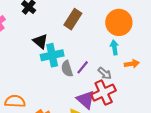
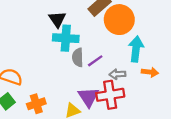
orange circle: (119, 22) -> (119, 20), moved
cyan arrow: (114, 47) -> (136, 49), size x1.5
gray arrow: (105, 73) -> (117, 74), turned 120

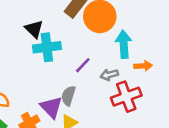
gray semicircle: (78, 57) -> (68, 96), moved, turned 30
red cross: (110, 95) -> (126, 97), moved
purple triangle: (88, 97) -> (51, 107), moved

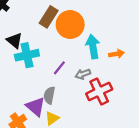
orange arrow: (143, 66) -> (116, 54), moved

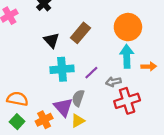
brown rectangle: (49, 17) -> (80, 33), moved
orange circle: (70, 25) -> (128, 27), moved
cyan cross: (27, 55) -> (62, 69), moved

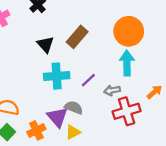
orange arrow: (149, 67) -> (154, 92), moved, turned -40
gray semicircle: (78, 98) -> (74, 107), turned 91

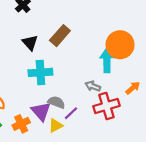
orange circle: (129, 31) -> (120, 45), moved
purple line: (88, 80) -> (71, 113), moved
gray arrow: (112, 90) -> (93, 86), turned 32

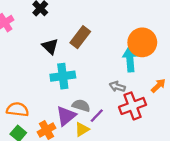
purple triangle: (41, 111) -> (66, 116), turned 35

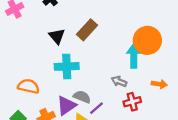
orange arrow: (158, 86) -> (159, 84), turned 48
red cross: (133, 106) -> (132, 102), size x0.7
orange semicircle: (18, 109) -> (28, 86), moved

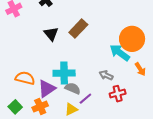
cyan arrow: (134, 56) -> (120, 53), turned -55
cyan cross: (67, 66) -> (64, 73), moved
orange arrow: (159, 84) -> (140, 69), moved, turned 48
purple triangle: (66, 106) -> (47, 89), moved

